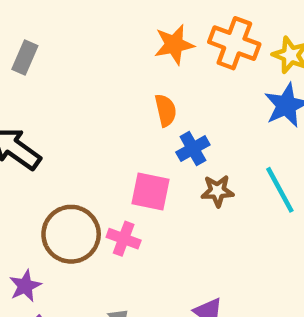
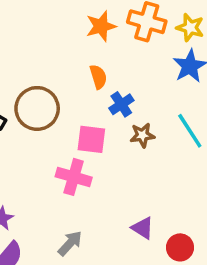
brown circle: (71, 234) -> (37, 108), moved
pink cross: (124, 239) -> (74, 177), size x1.4

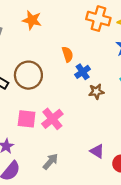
orange star: (101, 26) -> (32, 20), moved, turned 30
pink square: (91, 139) -> (27, 119), moved
pink cross: (74, 177) -> (52, 119), turned 35

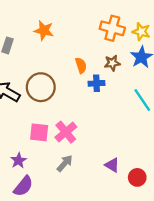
blue cross: (83, 72) -> (96, 83), turned 32
brown star: (96, 92) -> (112, 63), moved
gray arrow: (51, 162) -> (65, 163), moved

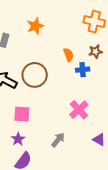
orange star: (44, 31) -> (35, 26), turned -30
pink square: (39, 132) -> (22, 114), moved
pink cross: (66, 132) -> (79, 110), moved

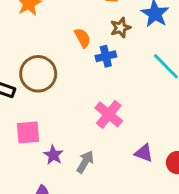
purple star: (18, 139) -> (53, 155), moved

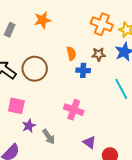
pink cross: (109, 114) -> (74, 110), turned -36
gray arrow: (85, 162) -> (49, 137), turned 98

